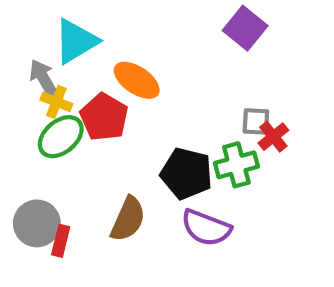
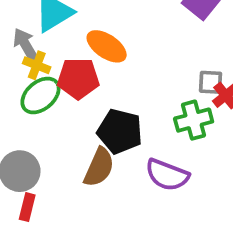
red pentagon: (104, 117) -> (78, 78), turned -30
black pentagon: (187, 174) -> (120, 131), moved
red rectangle: (61, 241) -> (27, 207), moved

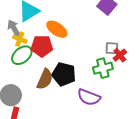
brown semicircle: (99, 167) -> (45, 79), moved

